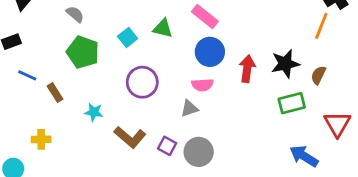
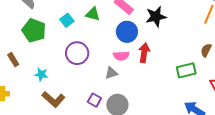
black star: (285, 64) -> (156, 17), moved
red arrow: (247, 69) -> (144, 53), moved
brown L-shape: (130, 137) -> (53, 99), moved

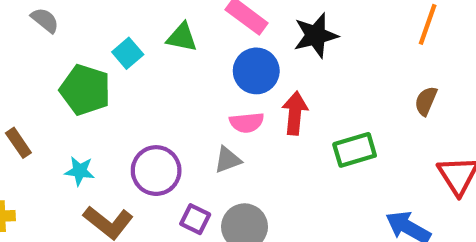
green pentagon: (34, 30) -> (85, 90), moved
purple circle: (77, 53) -> (156, 171), moved
green rectangle: (186, 70) -> (355, 150), moved

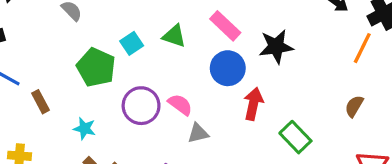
pink semicircle: (247, 123) -> (180, 105), moved, turned -145
green rectangle: (355, 150) -> (295, 137), turned 56
purple circle: (156, 171) -> (141, 106), moved

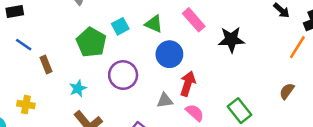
blue circle: (228, 68) -> (169, 54), moved
red arrow: (253, 104) -> (188, 84), moved
pink semicircle: (180, 105) -> (195, 113), moved
cyan star: (84, 129) -> (78, 88), turned 30

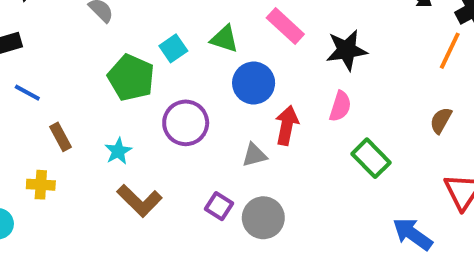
brown rectangle: (46, 64) -> (60, 137), moved
pink semicircle: (195, 113) -> (340, 106), moved, turned 72

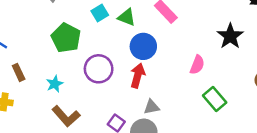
cyan square: (173, 48) -> (100, 13), moved
black star: (347, 50) -> (230, 36), moved, turned -30
red arrow: (287, 125) -> (138, 76), moved
gray triangle: (254, 155) -> (152, 107), moved

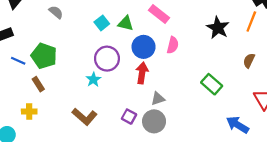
green pentagon: (66, 38) -> (44, 56), moved
pink semicircle: (197, 65) -> (173, 45), moved
purple circle: (99, 69) -> (107, 59), moved
cyan star: (55, 84) -> (93, 80), moved

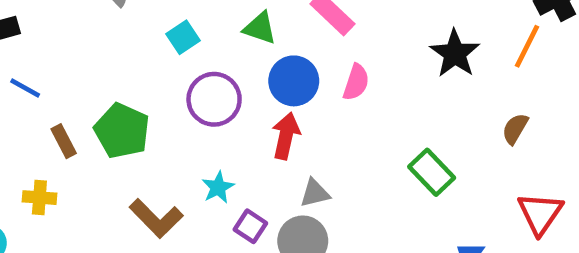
cyan square: (102, 23) -> (183, 37), moved
green pentagon: (44, 56) -> (122, 131), moved
cyan star: (93, 80) -> (218, 187), moved

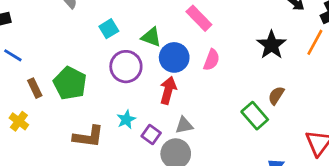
green triangle: (260, 28) -> (151, 37), moved
brown semicircle: (515, 129) -> (276, 95), moved
yellow cross: (39, 198) -> (19, 121), turned 30
brown L-shape: (156, 218) -> (88, 137), turned -40
purple square: (250, 226) -> (151, 135), moved

